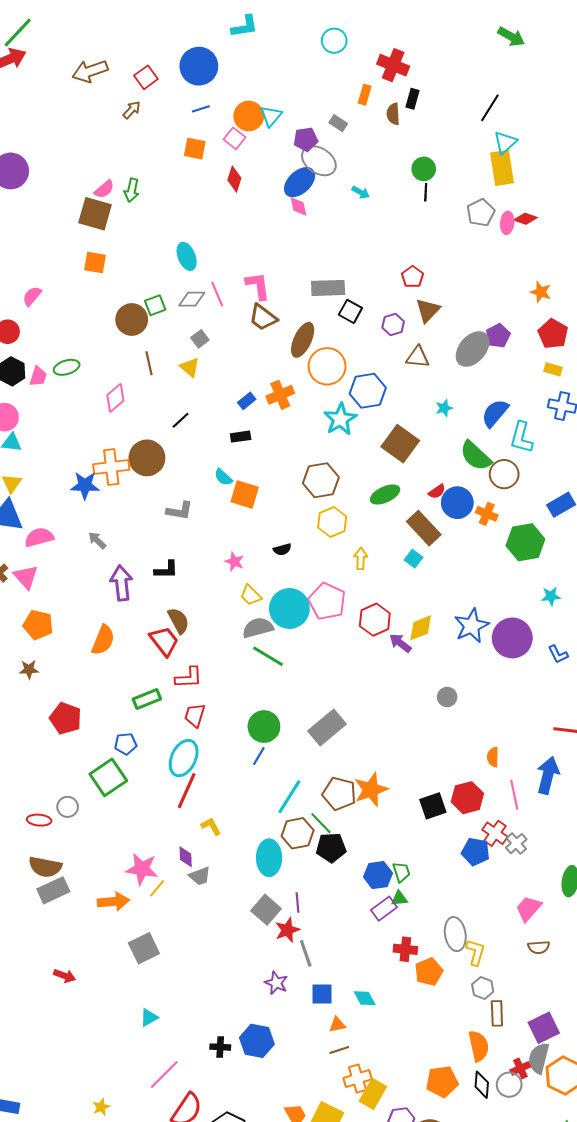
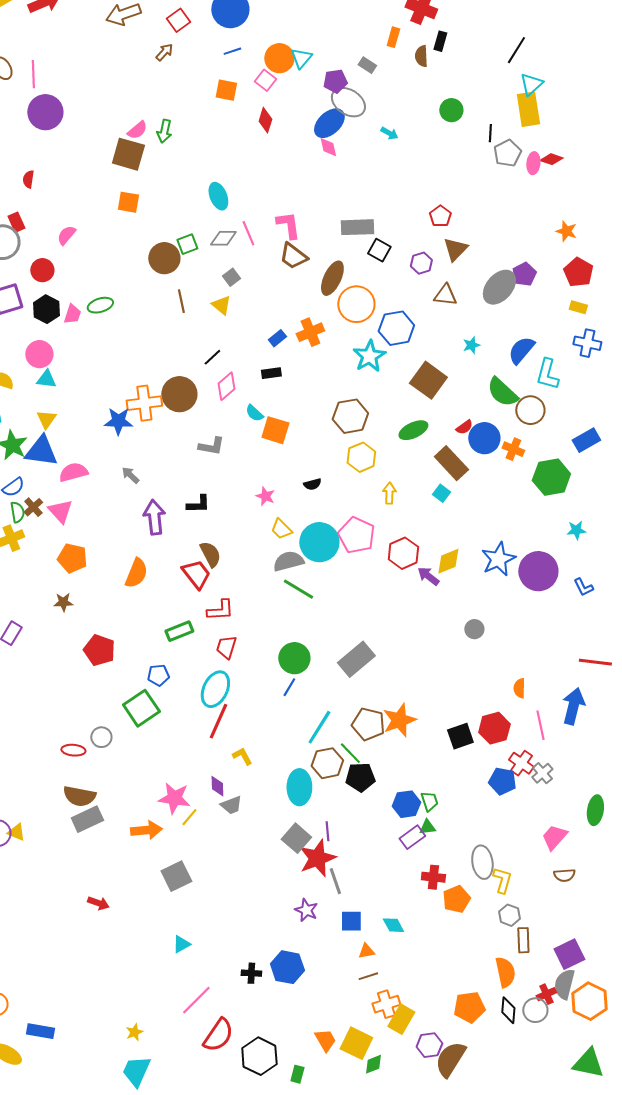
black line: (426, 192) -> (490, 133), moved
pink diamond: (115, 398) -> (226, 386), moved
red star: (287, 930) -> (317, 858), size x1.5

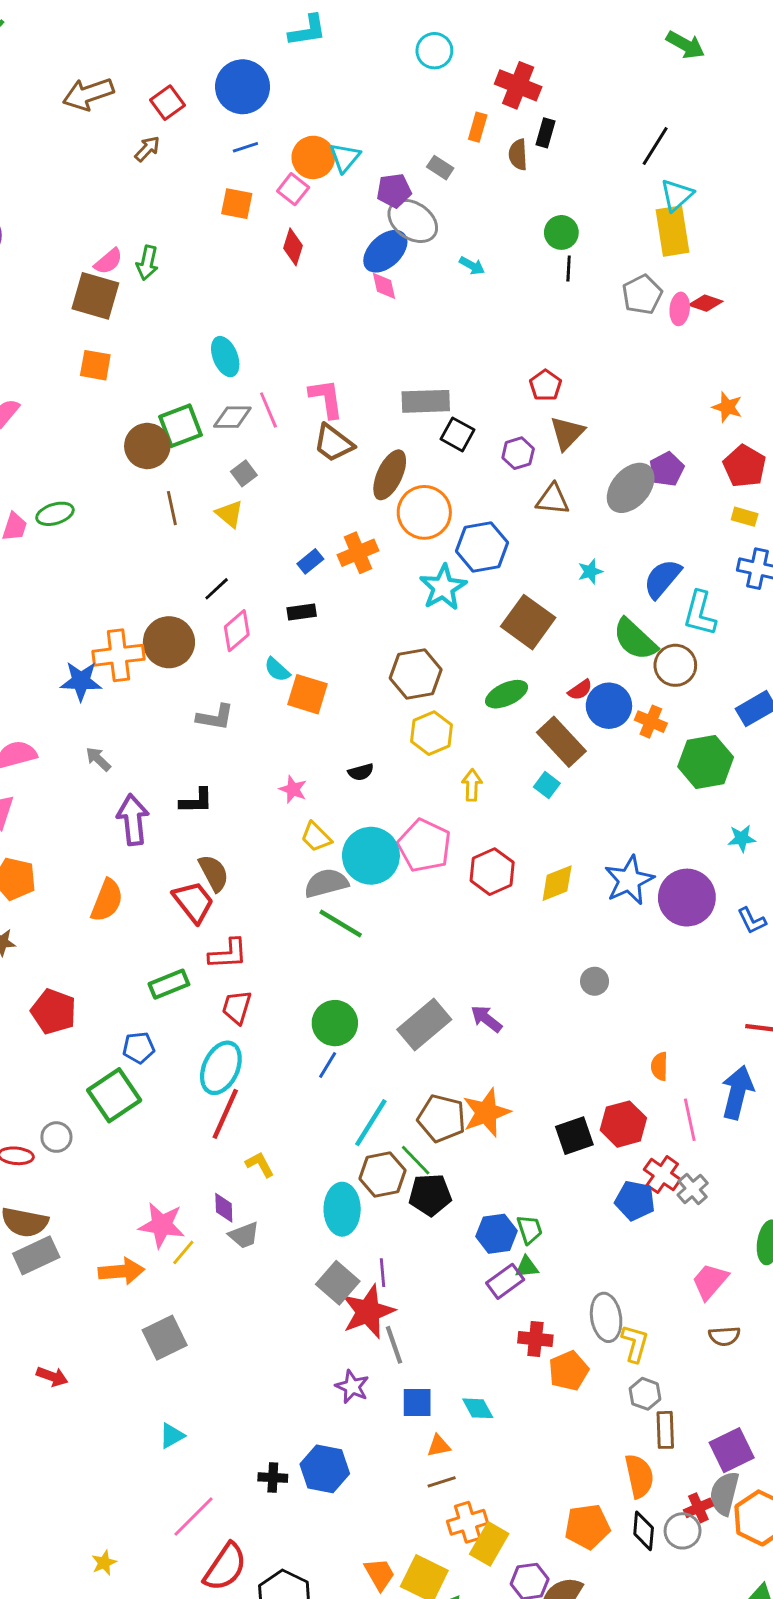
black line: (490, 133) -> (569, 269), moved
green square: (187, 244) -> (180, 426), size x1.4
purple arrow: (428, 576) -> (486, 1019), moved

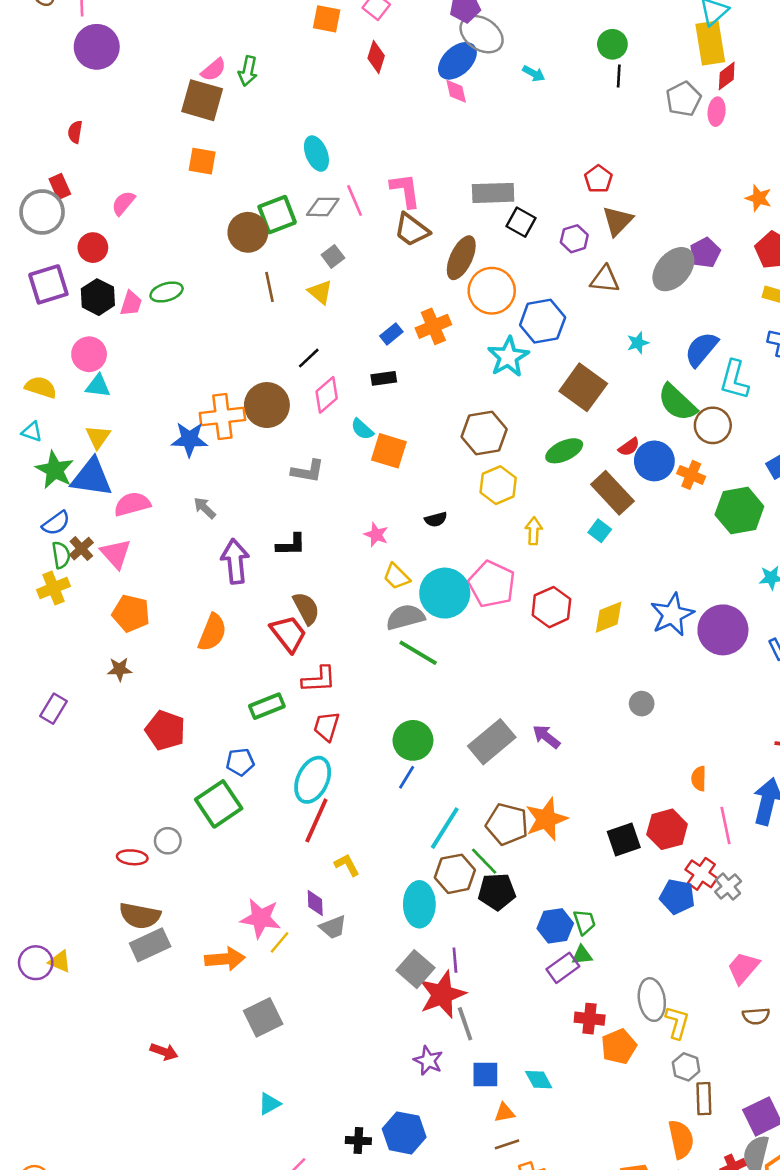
red diamond: (706, 303) -> (727, 76), moved, turned -56

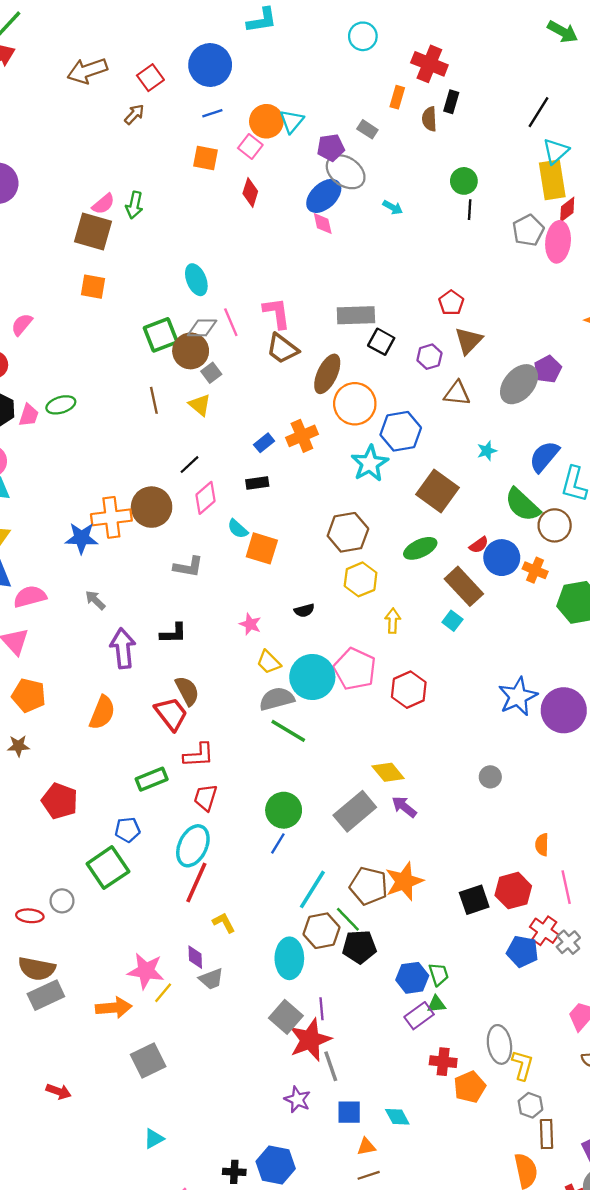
pink ellipse: (717, 112) -> (558, 242), size x1.6
brown circle: (248, 232) -> (191, 351), moved
yellow diamond: (609, 617) -> (388, 772), moved, turned 72

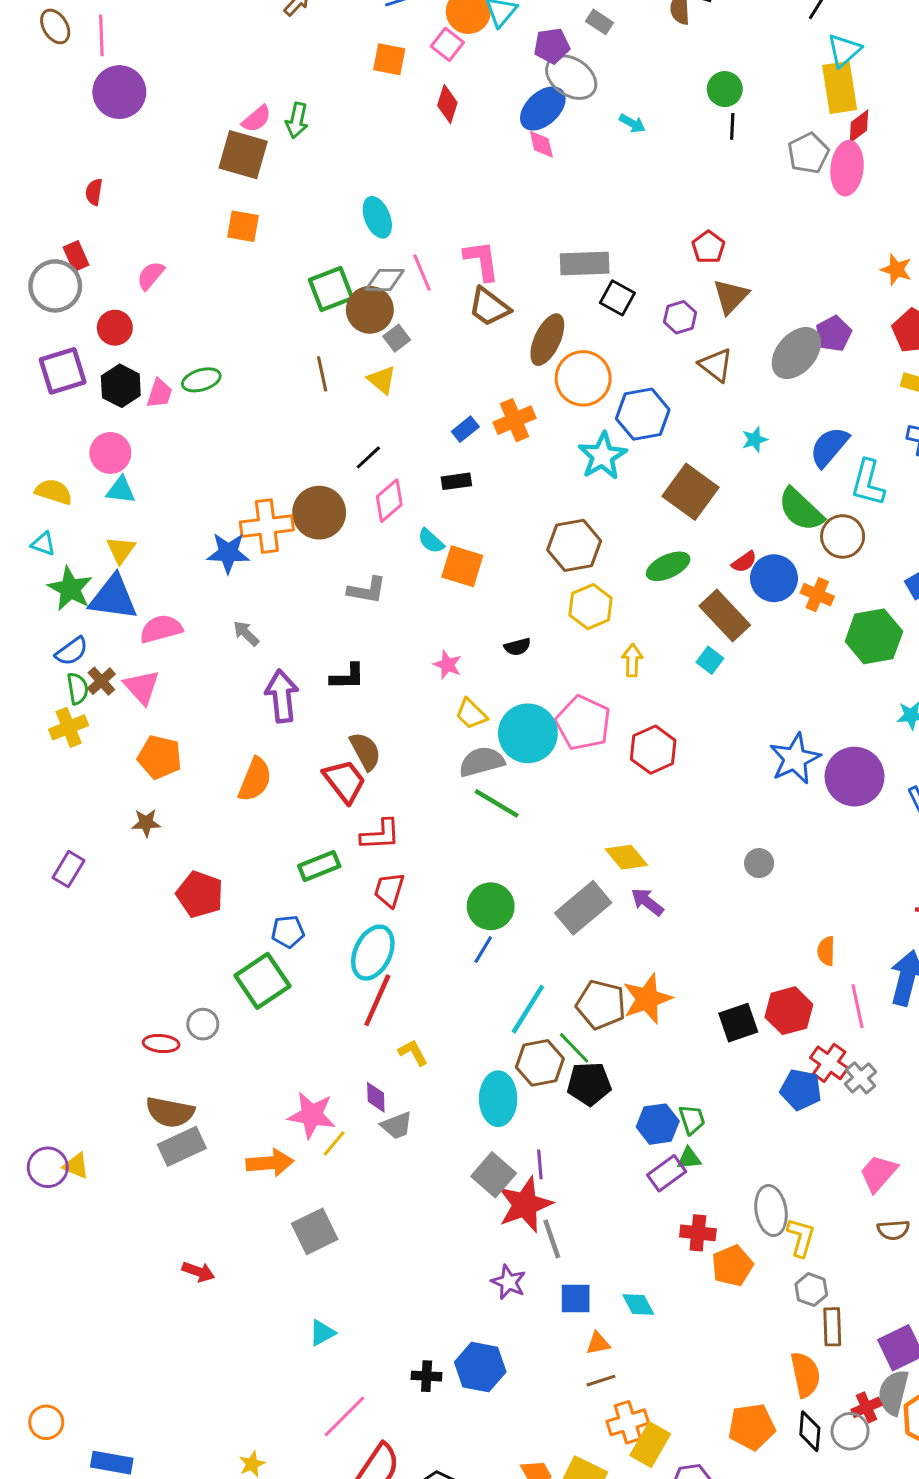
brown triangle: (457, 393) -> (716, 365), turned 32

